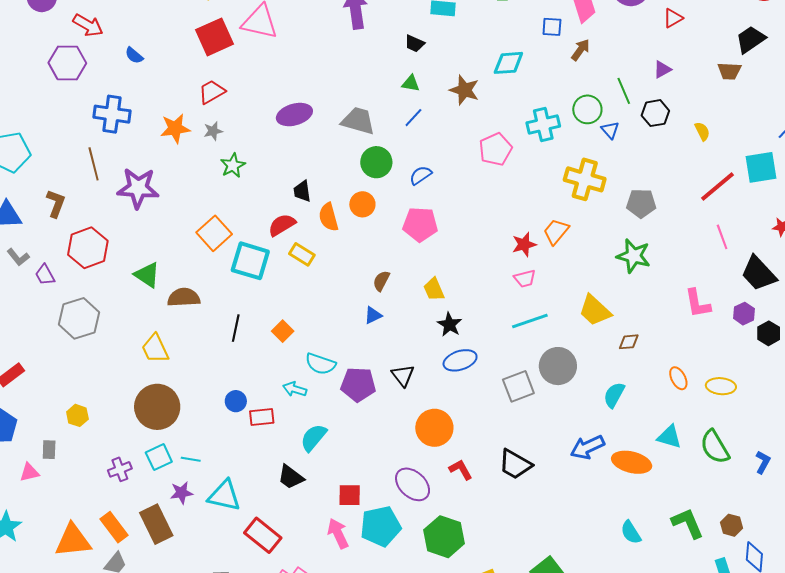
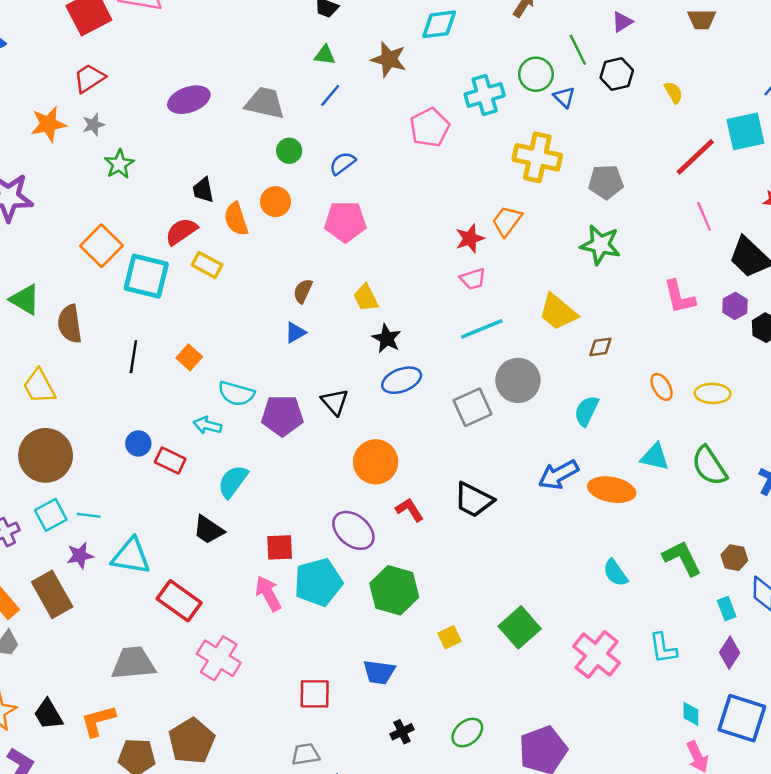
green circle: (376, 162) -> (289, 151), size x0.7
brown semicircle: (184, 297) -> (70, 324), turned -92
red rectangle: (262, 417) -> (170, 460), turned 35

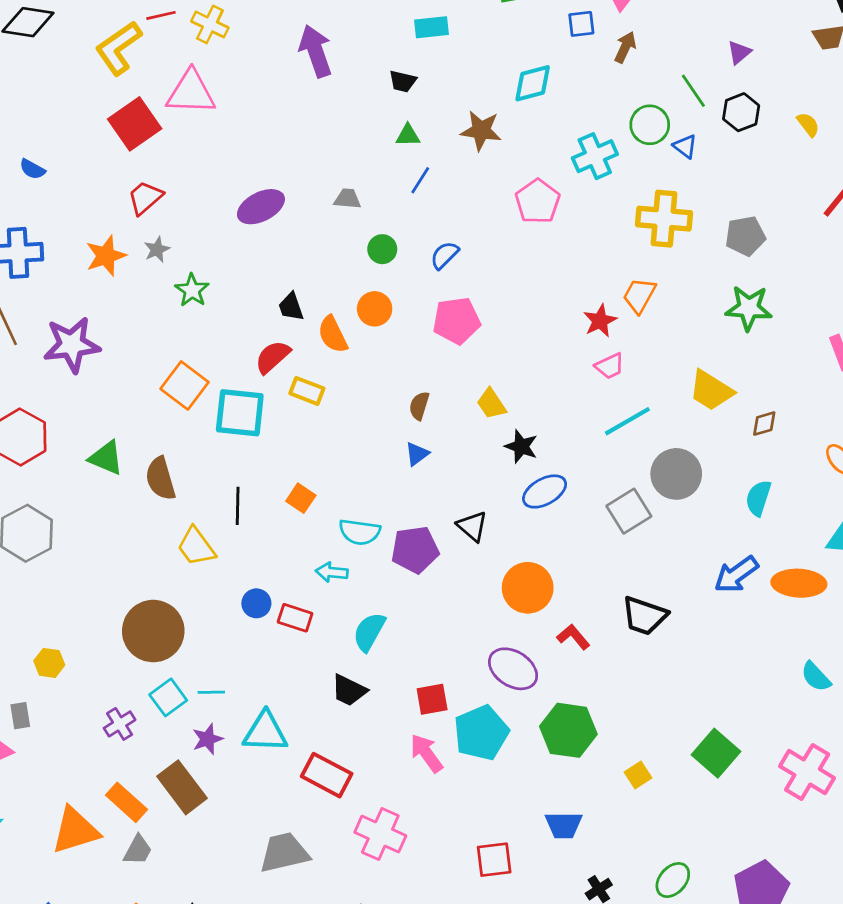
gray trapezoid: (265, 103) -> (347, 199), size x0.6
yellow trapezoid: (39, 386) -> (196, 547), moved

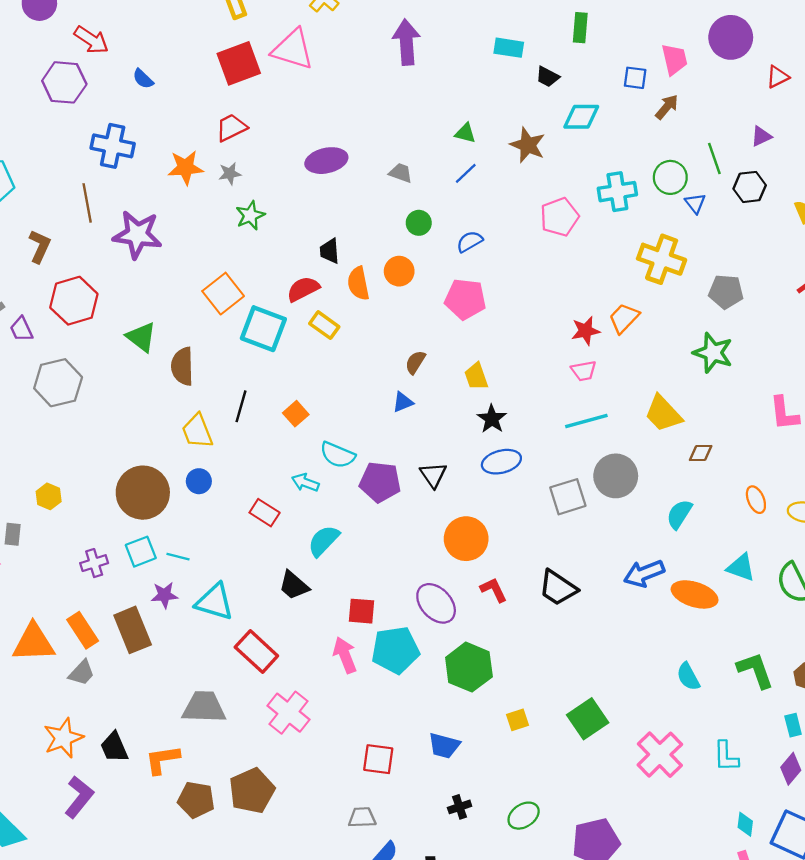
black trapezoid: (403, 81) -> (548, 77), moved
blue circle: (256, 603) -> (199, 481), moved

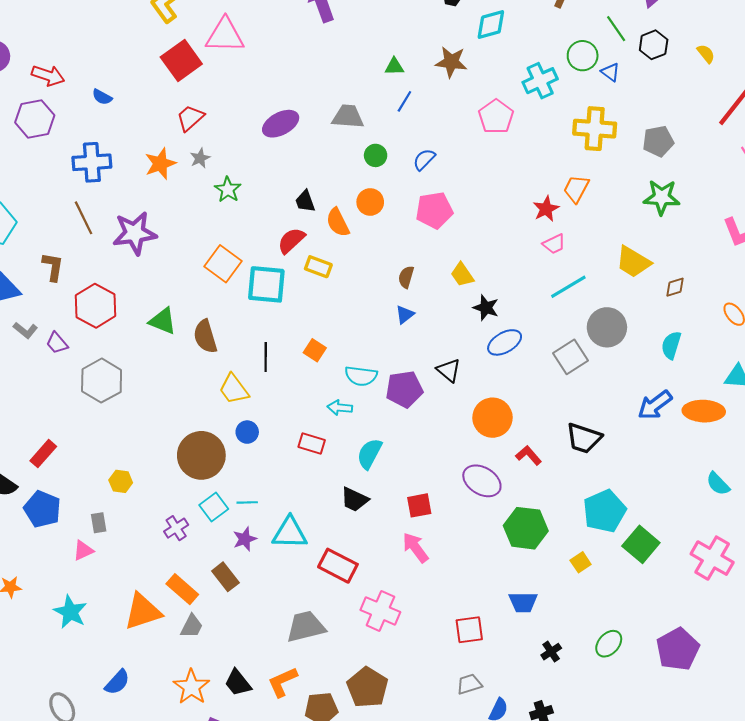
gray trapezoid: (401, 173) -> (348, 117), size x1.5
brown rectangle: (133, 630) -> (225, 577), size x0.7
cyan pentagon: (395, 650) -> (604, 511), moved

